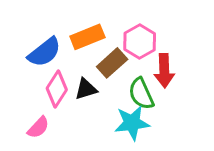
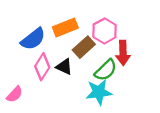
black triangle: (86, 89) -> (64, 67), turned 42
green semicircle: (141, 94) -> (106, 70), turned -110
pink semicircle: (38, 127) -> (15, 94), moved

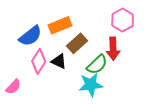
pink hexagon: (105, 31) -> (123, 20), moved

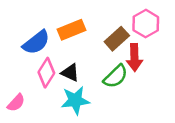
brown rectangle: (77, 43) -> (117, 39), moved
cyan star: (91, 85) -> (75, 100), moved

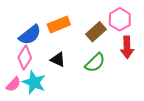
red arrow: (134, 58) -> (127, 47), moved
pink diamond: (46, 73) -> (25, 58), moved
cyan star: (75, 100) -> (34, 82), moved, turned 30

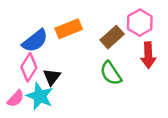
black triangle: (58, 60) -> (52, 77), moved, turned 42
green semicircle: (95, 63) -> (111, 73), turned 100

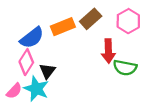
brown rectangle: (112, 37) -> (91, 19), moved
red arrow: (148, 55) -> (108, 51), moved
green semicircle: (111, 73) -> (125, 68), moved, turned -45

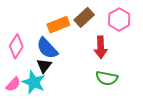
blue semicircle: (32, 38) -> (47, 48), moved, turned 85
pink diamond: (26, 62) -> (16, 46), moved
green semicircle: (125, 68) -> (107, 78), moved

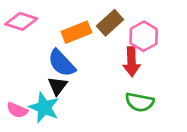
pink hexagon: (119, 19) -> (144, 36), moved
pink diamond: (16, 46) -> (21, 21), moved, turned 75
pink semicircle: (13, 84) -> (17, 110), turned 70

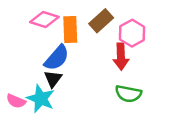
pink diamond: (21, 21) -> (44, 20), moved
orange rectangle: (76, 32) -> (70, 29), turned -70
blue semicircle: (62, 63) -> (57, 58), turned -96

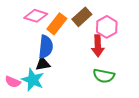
orange rectangle: (70, 29) -> (57, 24), turned 40
blue semicircle: (57, 58) -> (46, 47), turned -35
black triangle: (53, 79) -> (43, 64), turned 42

